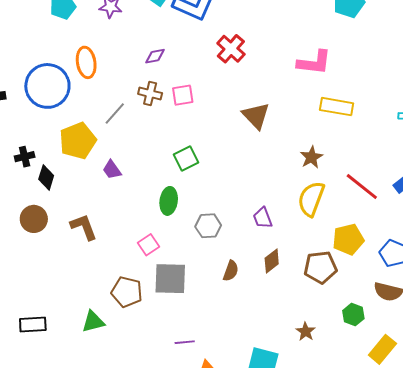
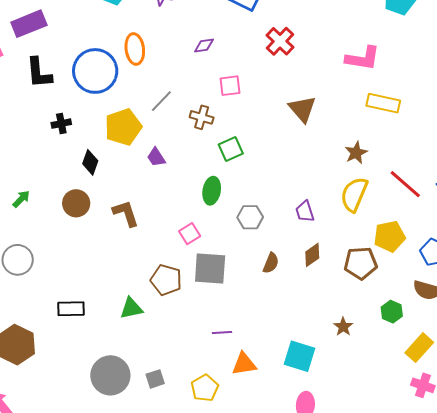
brown cross: (150, 94) -> (202, 117), moved
black cross: (25, 157) -> (61, 124), moved

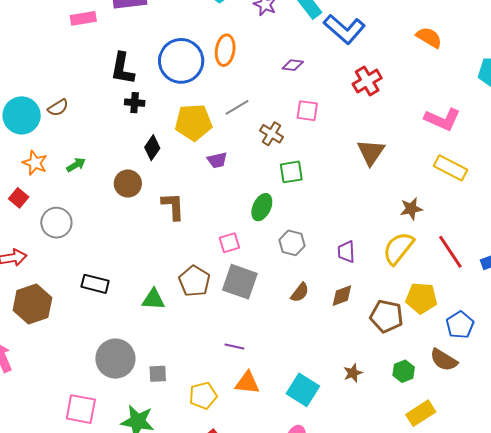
black L-shape: (39, 73) -> (122, 69), moved
purple trapezoid: (156, 157) -> (217, 160), turned -85

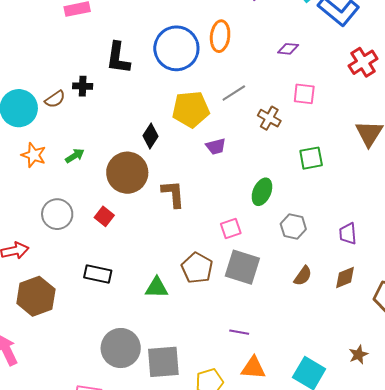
black cross: (135, 103) -> (83, 86), moved
green square: (291, 172) -> (311, 158), moved
brown circle: (128, 184) -> (127, 173), size x1.5
red square: (19, 198) -> (104, 216), moved
gray square: (158, 374) -> (163, 362), size x1.8

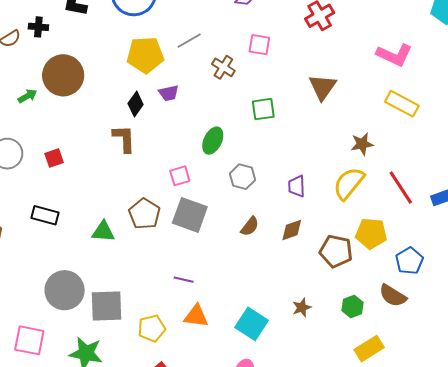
black diamond: (150, 136) -> (136, 104), moved
brown circle: (127, 173) -> (63, 75), moved
red square: (104, 216) -> (54, 158), turned 30

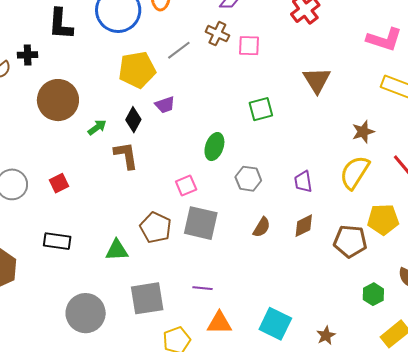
brown cross: (223, 67) -> (217, 34), moved
green arrow: (27, 96) -> (97, 127), moved
gray square: (107, 306) -> (147, 298), moved
brown star: (302, 308) -> (326, 336), moved

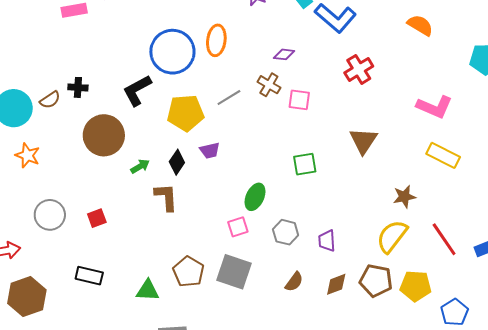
black L-shape: (61, 24) -> (137, 90), moved, turned 52
purple trapezoid: (303, 182) -> (327, 241), moved
pink square: (186, 186) -> (238, 227), moved
brown pentagon: (350, 241) -> (376, 281), moved

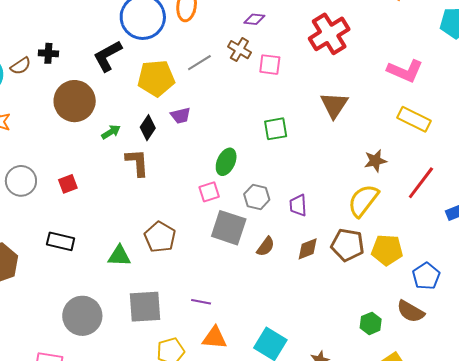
red cross: (359, 69) -> (329, 34), size x1.4
red line: (444, 239) -> (421, 183), moved, turned 72
gray square: (234, 272) -> (229, 228), moved

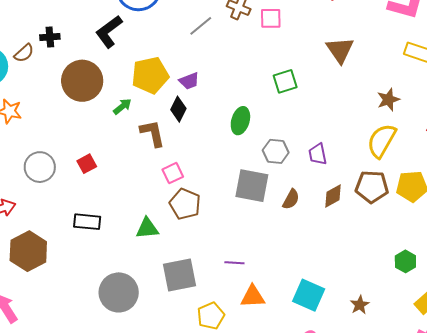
yellow pentagon: (156, 78) -> (150, 75), moved
black diamond: (148, 128) -> (178, 109), moved
pink square: (209, 192) -> (173, 173), moved

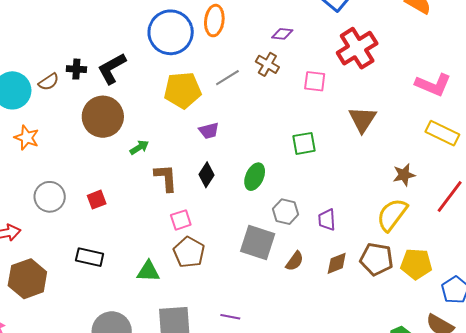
pink square: (271, 18) -> (315, 81), moved
black L-shape: (109, 32) -> (112, 68), moved
yellow pentagon: (150, 75) -> (183, 90), moved
black diamond: (178, 109) -> (206, 175), moved

